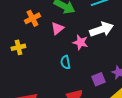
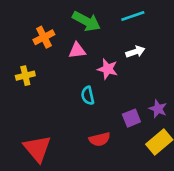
pink triangle: (57, 28) -> (77, 50), turned 32
white arrow: (101, 29) -> (135, 52), size x0.6

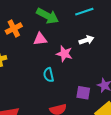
purple square: (131, 118) -> (83, 93), turned 32

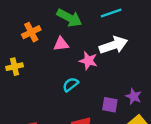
white arrow: (86, 40) -> (113, 45), size x1.6
cyan semicircle: (49, 75) -> (71, 84), turned 64

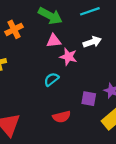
pink triangle: (61, 44) -> (54, 41), moved
white arrow: (113, 45) -> (92, 42), size x0.7

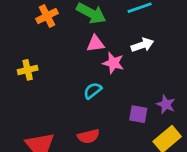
orange cross: (14, 29) -> (47, 16), moved
red semicircle: (62, 117) -> (88, 136), moved

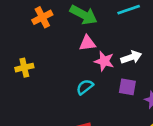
white arrow: (142, 45) -> (131, 57), moved
purple square: (138, 114) -> (127, 87), moved

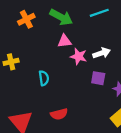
cyan semicircle: (85, 87) -> (44, 78), moved, turned 120

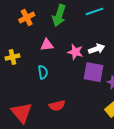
green arrow: (61, 17) -> (59, 15), turned 80
pink triangle: (64, 41) -> (47, 45), moved
purple square: (98, 78) -> (94, 72), size x1.5

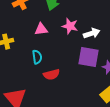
pink star: (75, 52) -> (70, 26), moved
red semicircle: (57, 106) -> (51, 74), moved

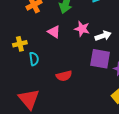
pink triangle: (41, 29) -> (54, 32), turned 40
cyan semicircle: (37, 57) -> (34, 59), moved

